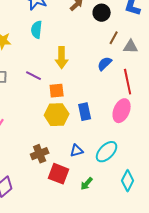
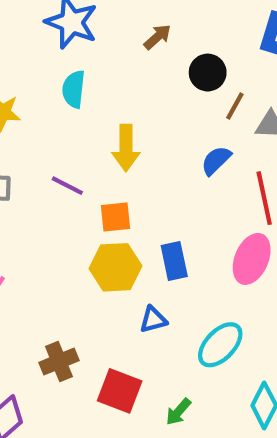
black circle: (102, 13) -> (208, 73), moved
blue triangle: (77, 151) -> (153, 320), moved
brown cross: (40, 154) -> (59, 362), moved

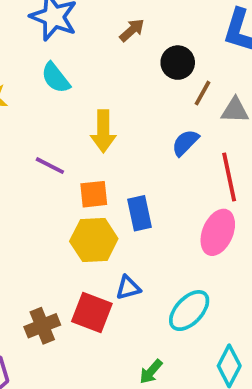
cyan semicircle: (74, 89) -> (56, 78), turned -44
blue rectangle: (174, 261) -> (140, 213), moved
red square: (120, 391) -> (92, 312), moved

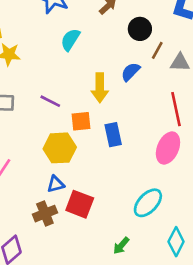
cyan semicircle: (56, 78) -> (70, 40), moved, turned 70
yellow arrow: (103, 131) -> (100, 88), moved
blue semicircle: (185, 143) -> (131, 72), moved
yellow hexagon: (94, 240) -> (60, 148), moved
blue triangle: (128, 288) -> (56, 184), moved

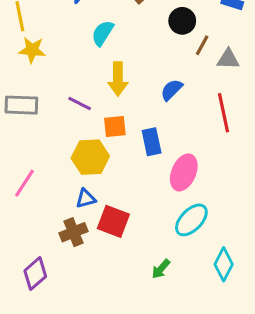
blue semicircle: (131, 72) -> (172, 90), moved
yellow arrow: (100, 88) -> (118, 79), moved
pink ellipse: (168, 148) -> (184, 172), moved

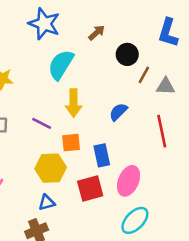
cyan semicircle: (103, 33) -> (61, 65), size x1.4
red square: (113, 221) -> (90, 189), moved, turned -36

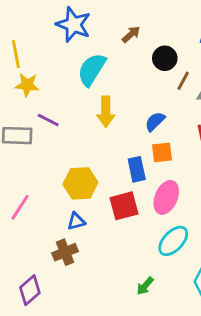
purple line: (42, 123) -> (48, 120), moved
orange square: (71, 143) -> (162, 152), moved

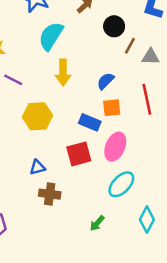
blue rectangle: (137, 169) -> (90, 122), turned -55
yellow hexagon: (80, 183) -> (37, 116), moved
brown cross: (65, 252) -> (50, 194), moved, turned 30

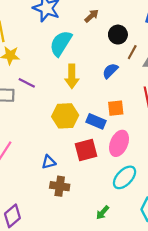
blue semicircle: (106, 81) -> (110, 71), moved
yellow hexagon: (37, 116) -> (65, 116), moved

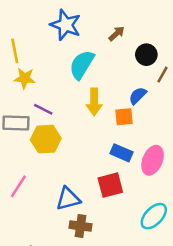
orange square: (116, 108) -> (124, 117), moved
yellow hexagon: (65, 116) -> (46, 139), moved
pink ellipse: (119, 143) -> (153, 160), moved
blue triangle: (49, 162) -> (68, 199), size x1.5

